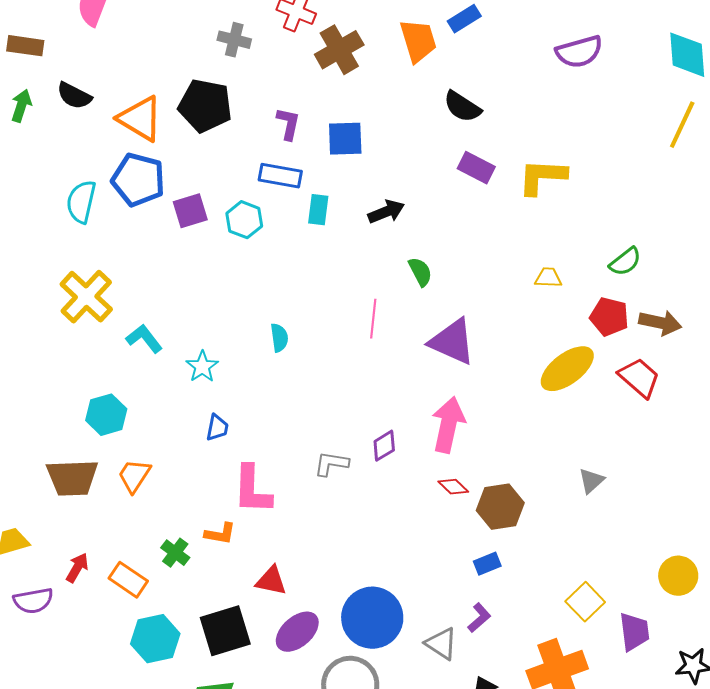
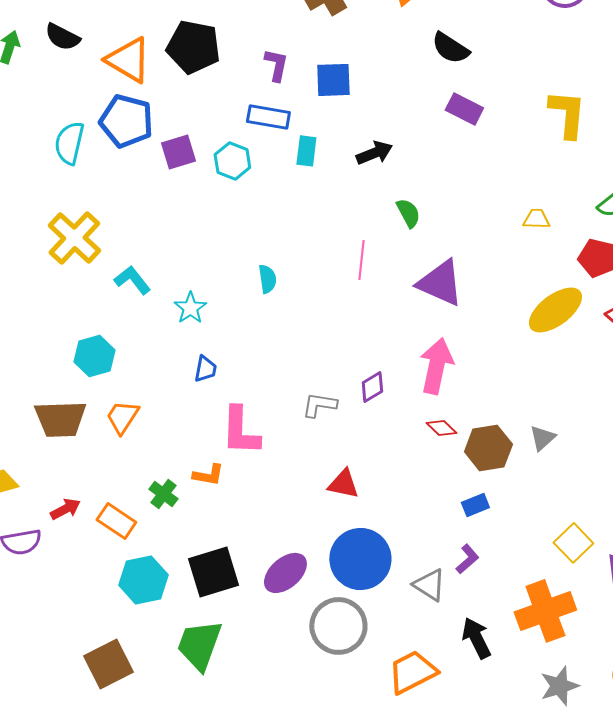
yellow L-shape: (542, 177) -> (567, 114), moved, turned 92
gray triangle: (591, 481) -> (542, 438), moved
red arrow: (77, 568) -> (65, 509), turned 32
red triangle: (271, 581) -> (343, 484), moved

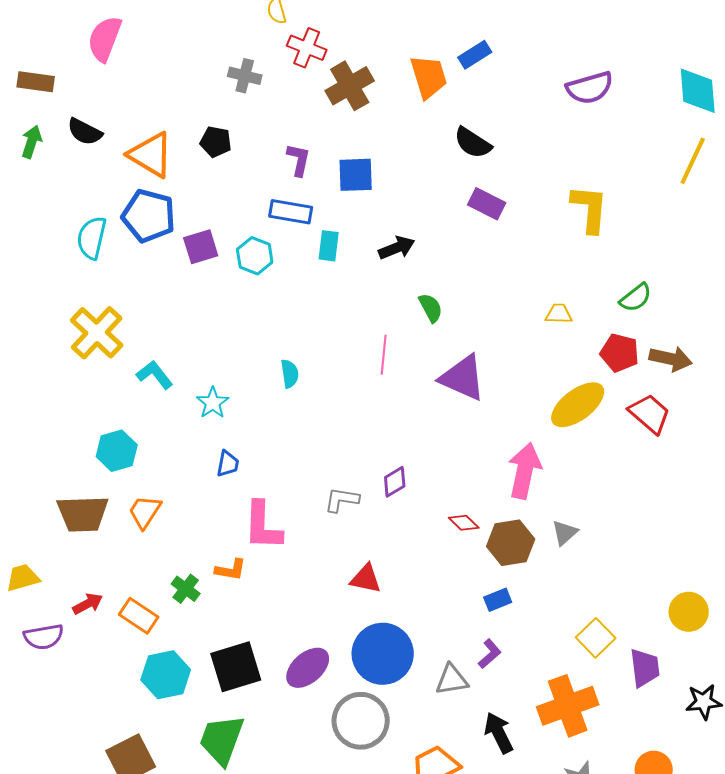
black pentagon: (193, 47) -> (216, 142), size x0.6
pink arrow: (436, 366) -> (525, 471), moved
gray triangle: (429, 585) -> (452, 680), turned -42

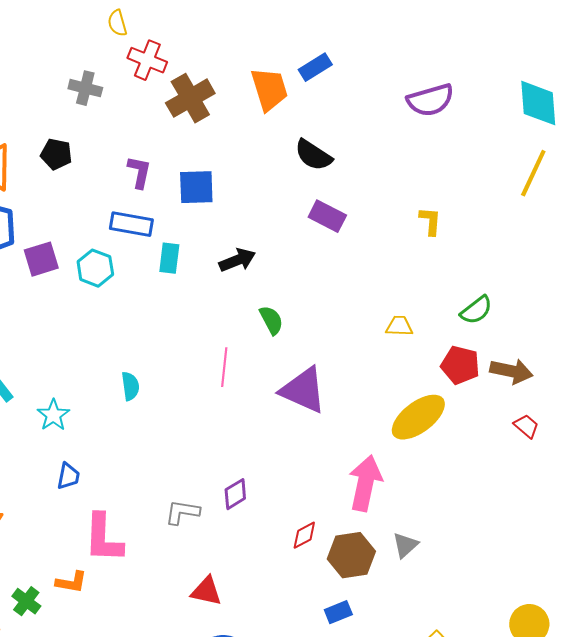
yellow L-shape: (590, 209) -> (430, 221), size x0.6
red trapezoid: (650, 414) -> (526, 426), moved, size x0.6
red diamond: (464, 523) -> (304, 535), turned -72

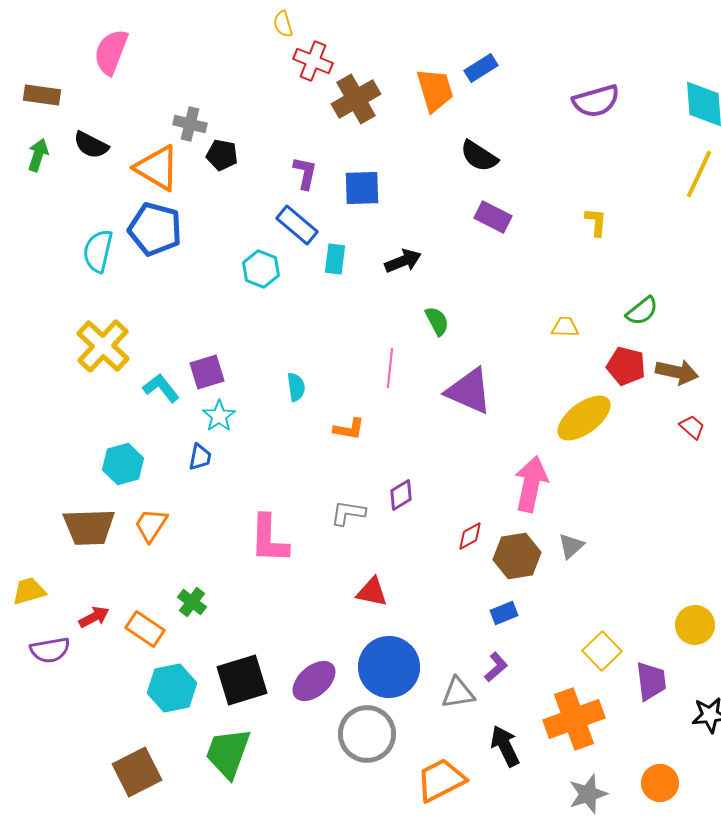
gray cross: (85, 88) -> (190, 124), moved
blue rectangle: (131, 224) -> (297, 225), turned 30
purple square: (41, 259) -> (207, 372), moved
blue trapezoid: (68, 476) -> (200, 457), moved
orange L-shape: (71, 582) -> (349, 429), moved

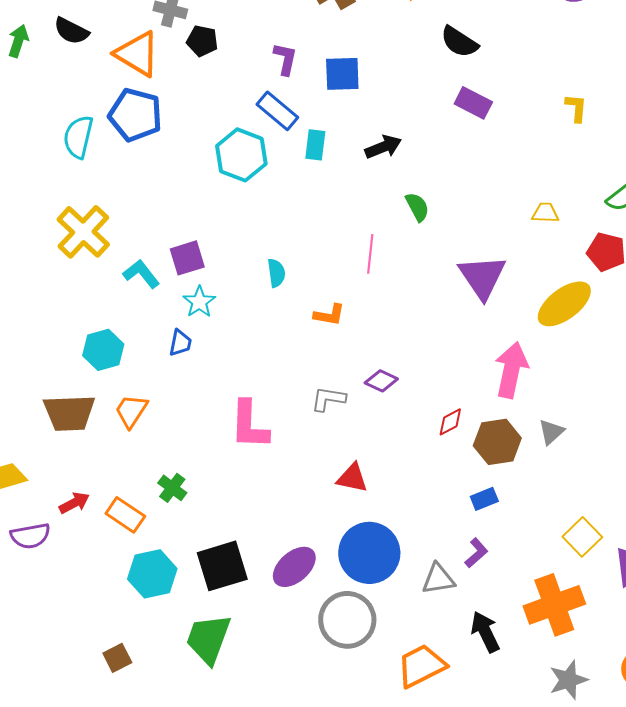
cyan hexagon: (261, 269) -> (241, 155), size x1.4
purple triangle: (469, 391) -> (482, 277), moved, turned 32
purple diamond: (401, 495) -> (381, 381), turned 56
brown square: (137, 772) -> (117, 658), size x0.6

